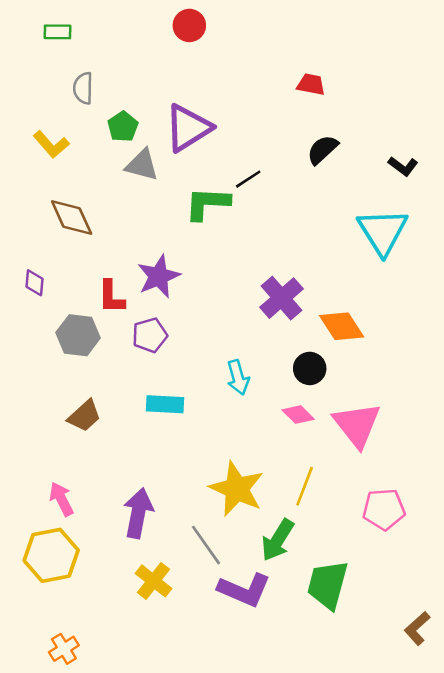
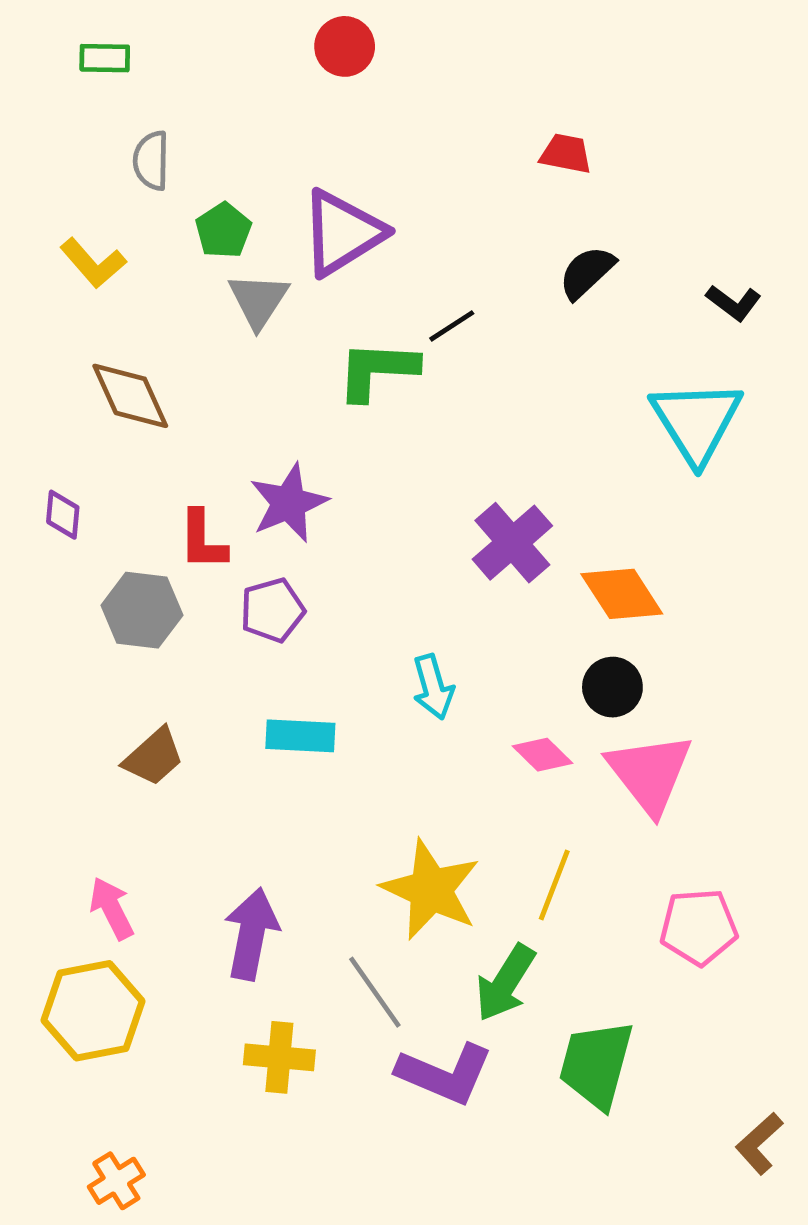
gray triangle: (142, 165) -> (258, 300), turned 48
black circle: (310, 368) -> (612, 687), moved
yellow cross: (154, 581) -> (279, 1057), turned -33

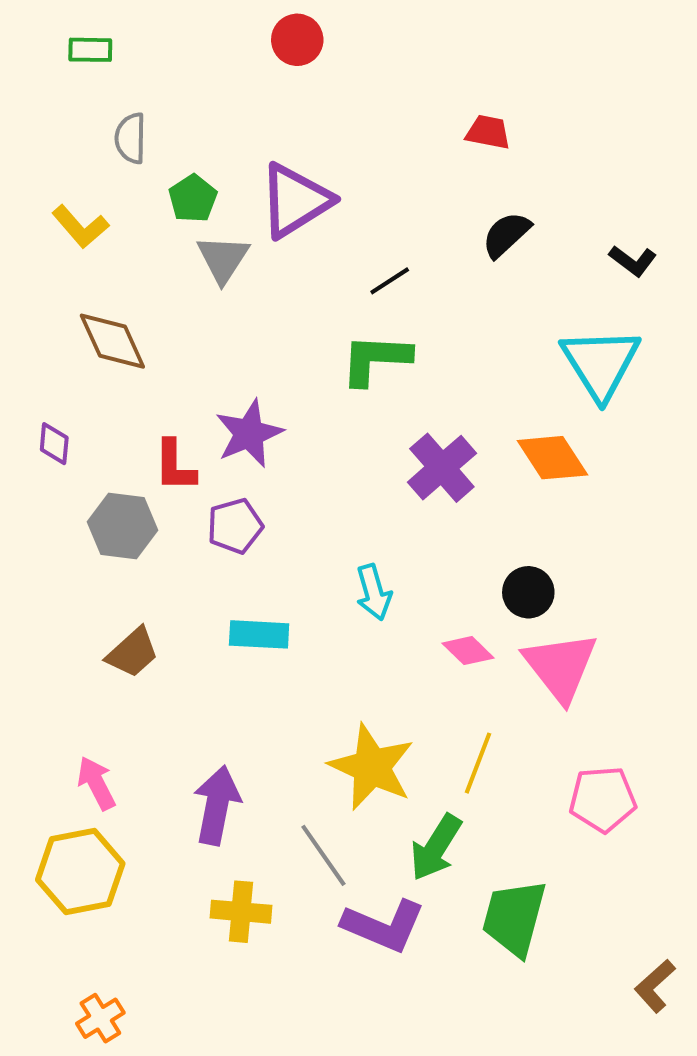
green L-shape: (377, 370) -> (376, 359), moved
orange diamond: (622, 594) -> (552, 458), moved

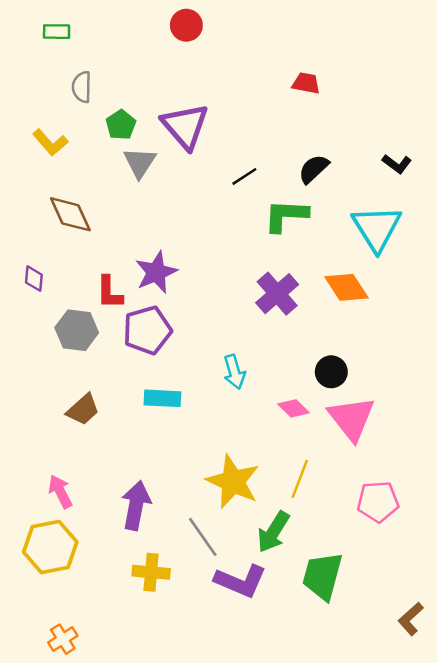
purple triangle: (295, 201) -> (185, 126), turned -39
black semicircle: (506, 235) -> (314, 169), moved
green L-shape: (376, 359) -> (286, 216), moved
purple pentagon: (235, 526) -> (147, 330), size x1.4

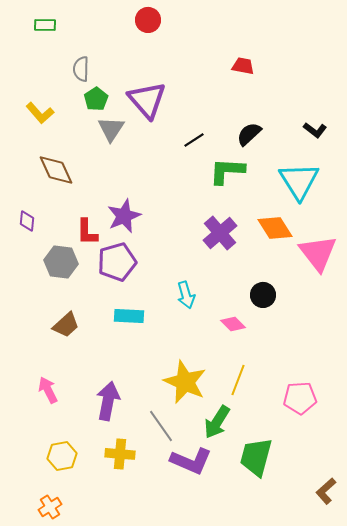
gray semicircle: (82, 87) -> (81, 69), moved
pink triangle: (351, 418) -> (318, 253), moved
yellow hexagon: (50, 547) -> (62, 456), moved, size x0.7

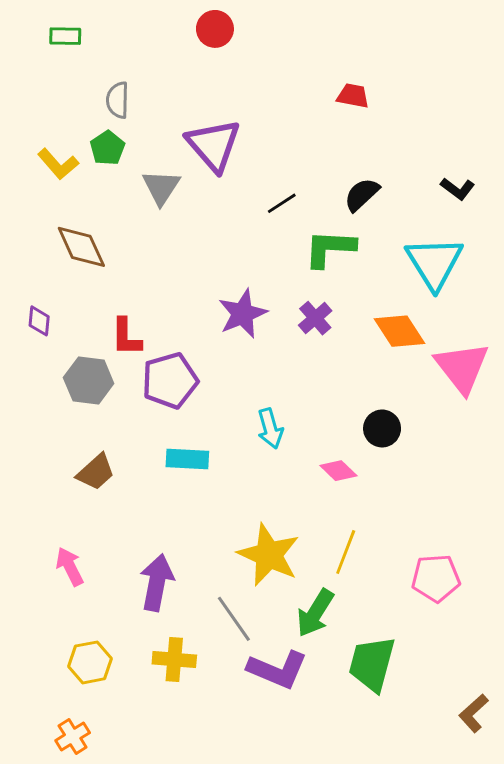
green pentagon: (96, 99) -> (107, 148), moved
purple star: (124, 216) -> (243, 314), moved
purple cross: (220, 233) -> (315, 318), moved, size x0.7

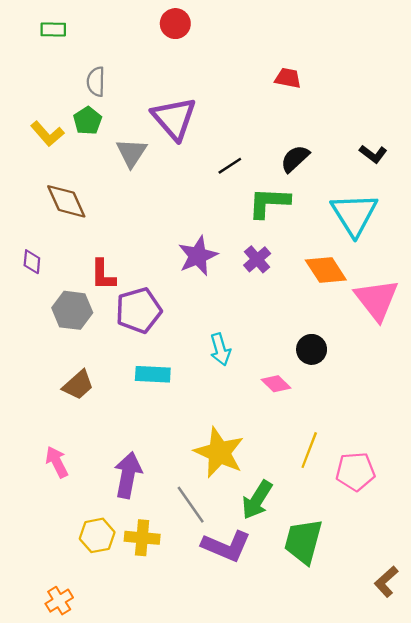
yellow line: (346, 552) -> (309, 450), moved
yellow hexagon: (90, 662) -> (97, 535), moved

